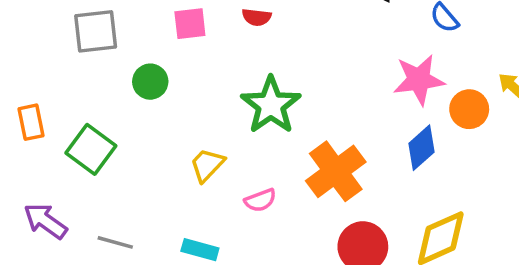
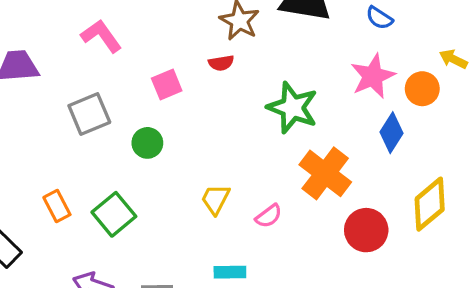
green star: (271, 105) -> (292, 108), moved
green square: (91, 149) -> (114, 214), turned 30

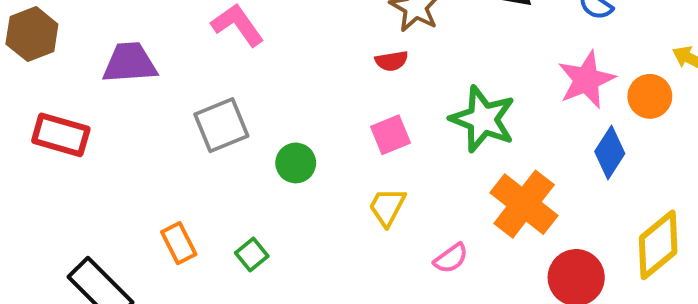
pink square: (167, 85) -> (390, 135), moved
yellow trapezoid: (215, 199) -> (387, 207), moved
green square: (114, 214) -> (252, 254), size x0.6

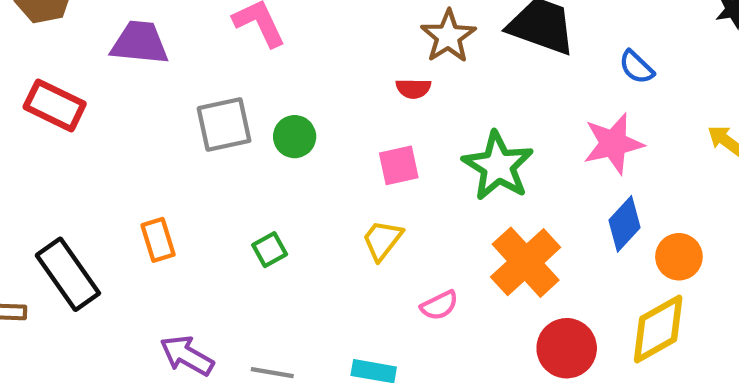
orange circle: (650, 96) -> (679, 257), moved
green circle: (296, 163) -> (295, 137), moved
green square: (252, 254) -> (270, 250), moved

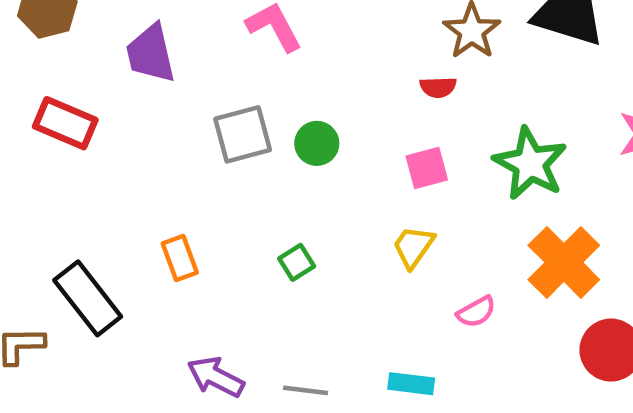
purple trapezoid: (140, 43) -> (151, 54), turned -106

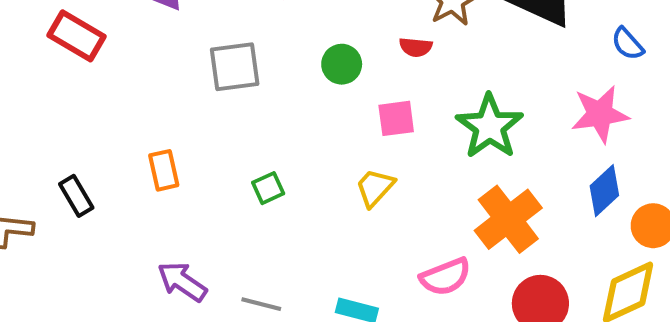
green circle: (317, 143) -> (342, 64), moved
black rectangle: (88, 298) -> (76, 196), size x0.6
pink semicircle: (476, 312) -> (445, 277), moved, size x1.4

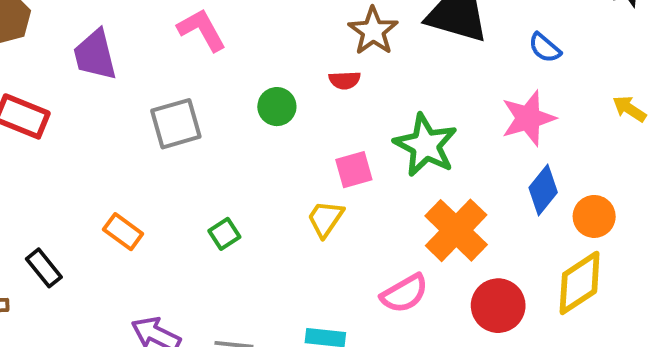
pink square: (396, 118) -> (354, 170), moved
orange rectangle: (164, 170) -> (123, 232), turned -33

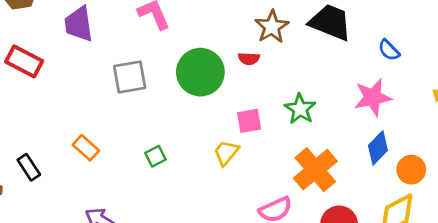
green circle: (277, 107) -> (200, 72), size x1.8
green star: (426, 145) -> (300, 109), size x0.7

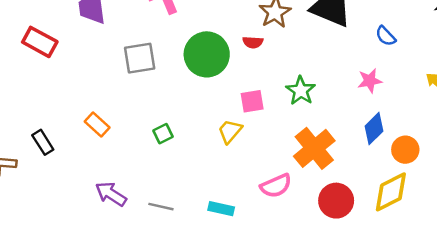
pink star: (373, 97) -> (370, 81), size x0.7

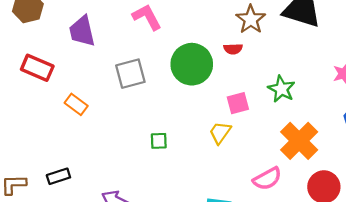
orange rectangle: (97, 125) -> (76, 104), moved
green square: (163, 134) -> (159, 141), turned 30
black rectangle: (43, 142) -> (58, 176), moved, turned -70

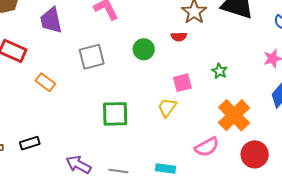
green circle: (192, 64) -> (144, 49), size x0.6
green star: (281, 89) -> (219, 71), size x0.7
green square: (159, 141) -> (115, 114), size x1.8

